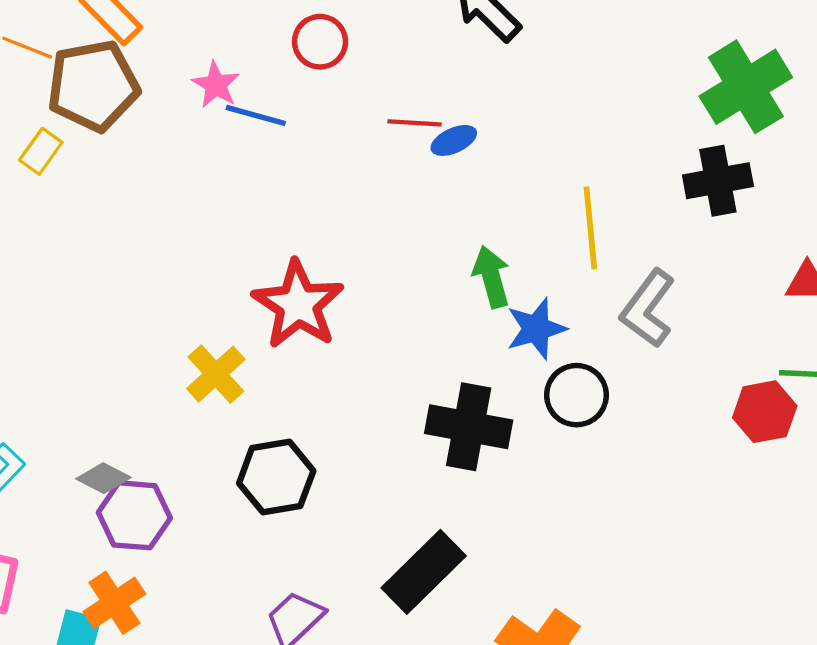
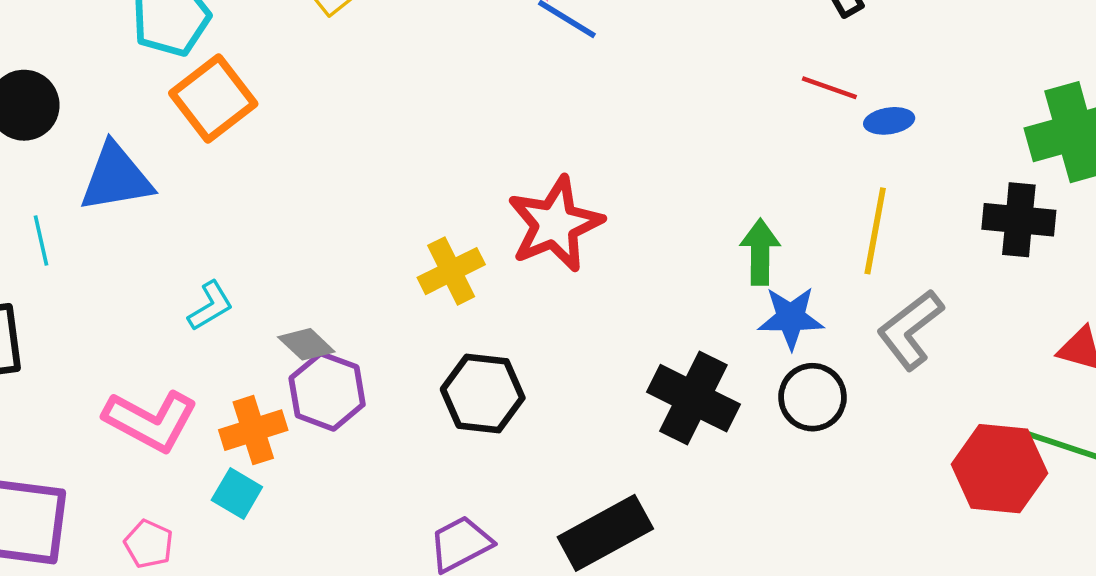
red line: (414, 123) -> (829, 88), moved
blue ellipse: (454, 140) -> (889, 121), moved
red hexagon: (765, 412) -> (999, 469), size x1.4
orange cross: (114, 603) -> (253, 430), moved

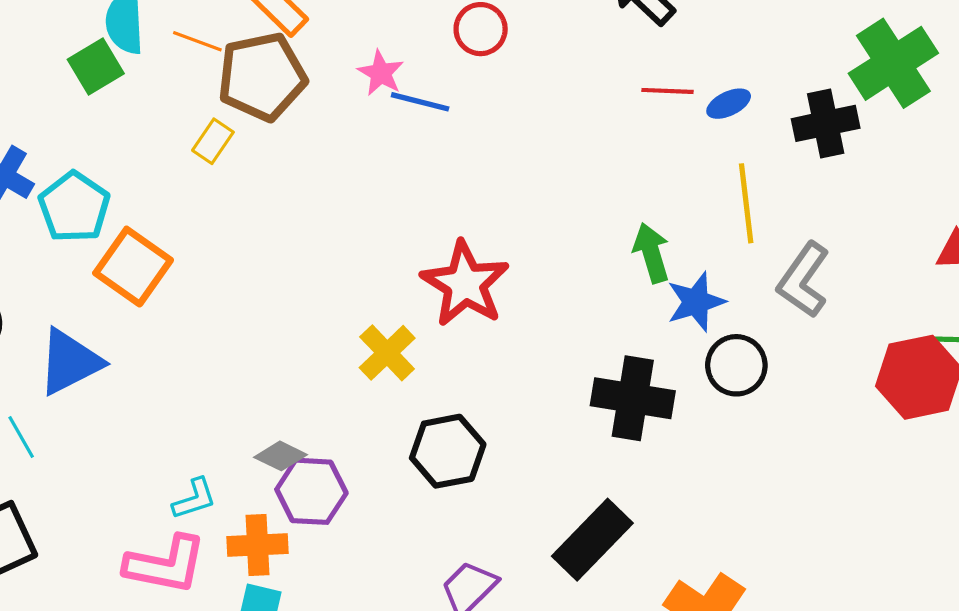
black cross: (1019, 220) -> (826, 123), moved
cyan L-shape: (210, 306) -> (194, 499), moved, turned 30
orange cross: (253, 430) -> (257, 545), turned 32

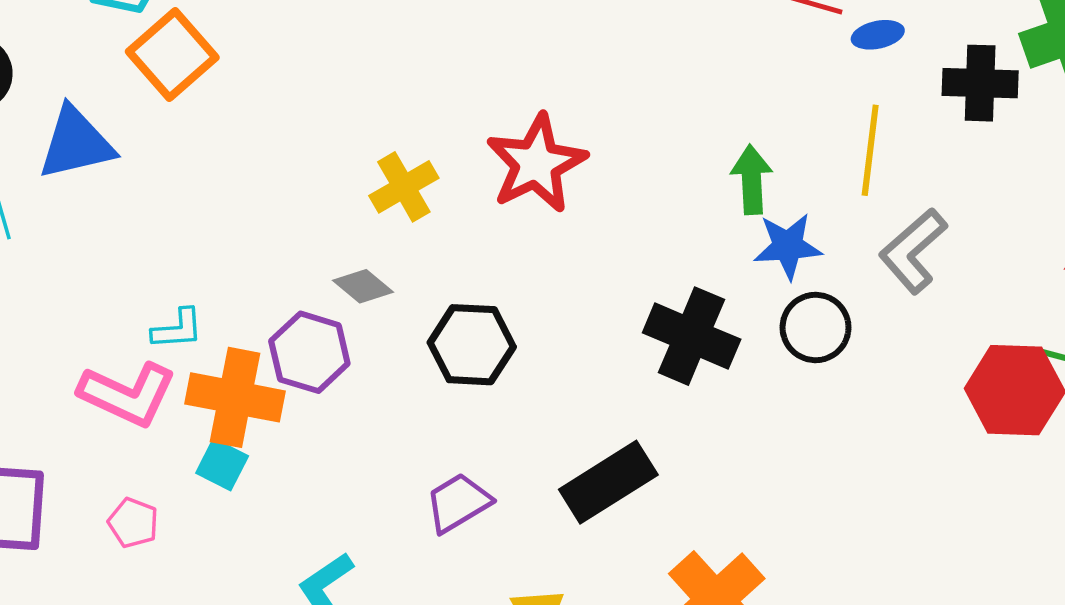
yellow cross: (387, 353) -> (404, 187), moved
gray diamond: (281, 456) -> (363, 286), moved
orange cross: (257, 545) -> (235, 397), size x1.4

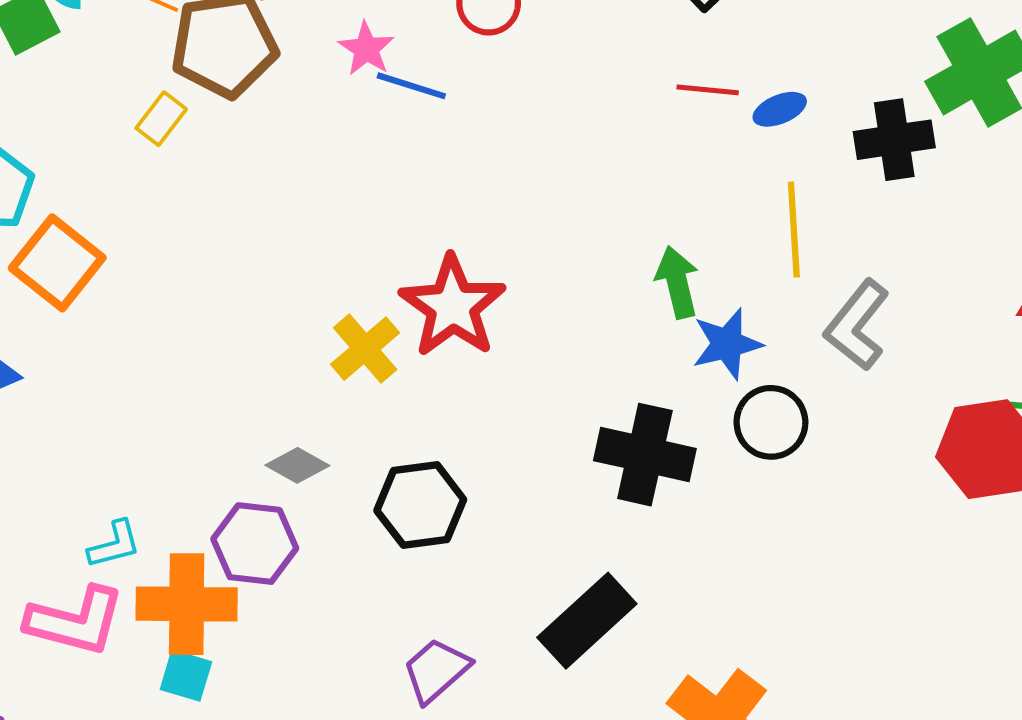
yellow cross: (404, 187) -> (365, 349), moved

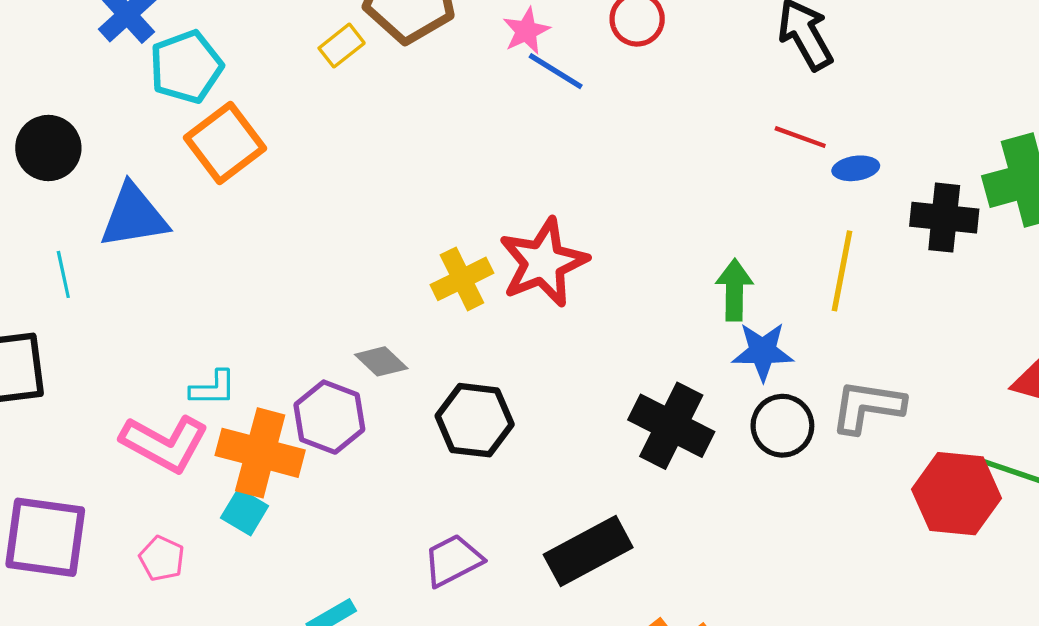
gray L-shape: (857, 325) -> (867, 406), moved, turned 46

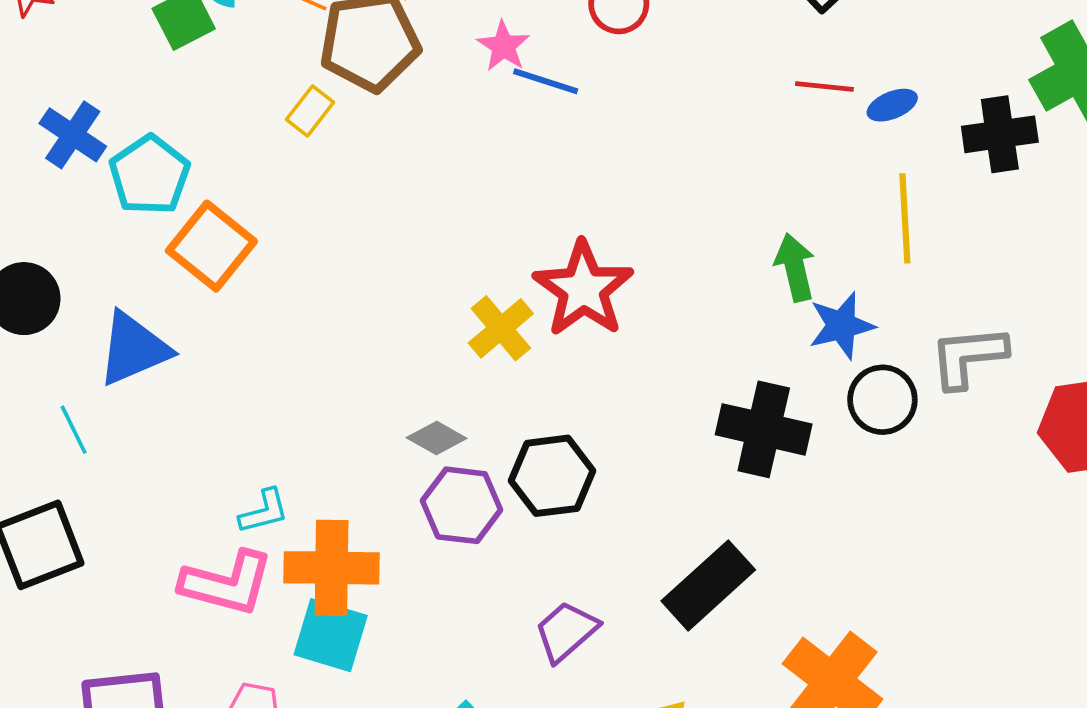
purple hexagon: (329, 417) -> (462, 505), moved
cyan square: (245, 512) -> (331, 635), size x1.5

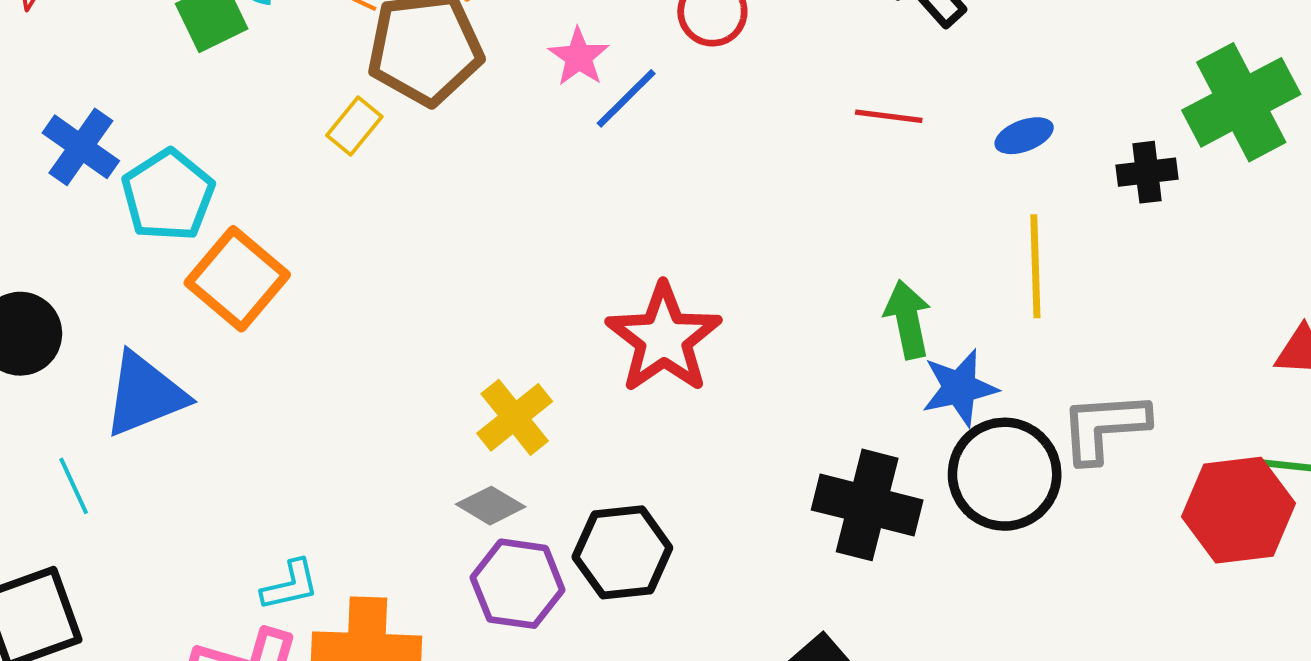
blue line: (546, 81) -> (626, 98), turned -64
red line: (824, 87) -> (889, 116), moved
black cross: (1000, 134) -> (1147, 172), size x0.7
yellow cross: (501, 328) -> (515, 417), moved
black circle: (882, 400) -> (1005, 474), size x1.4

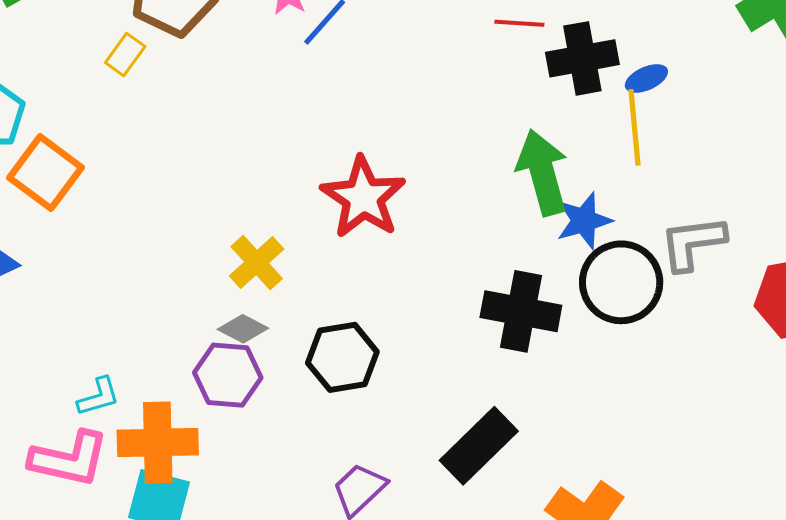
blue ellipse: (1024, 136) -> (646, 78), moved
black cross: (1147, 172) -> (582, 58), moved, size x1.6
green arrow: (908, 319) -> (543, 172), size x1.5
purple hexagon: (518, 584) -> (228, 375), moved

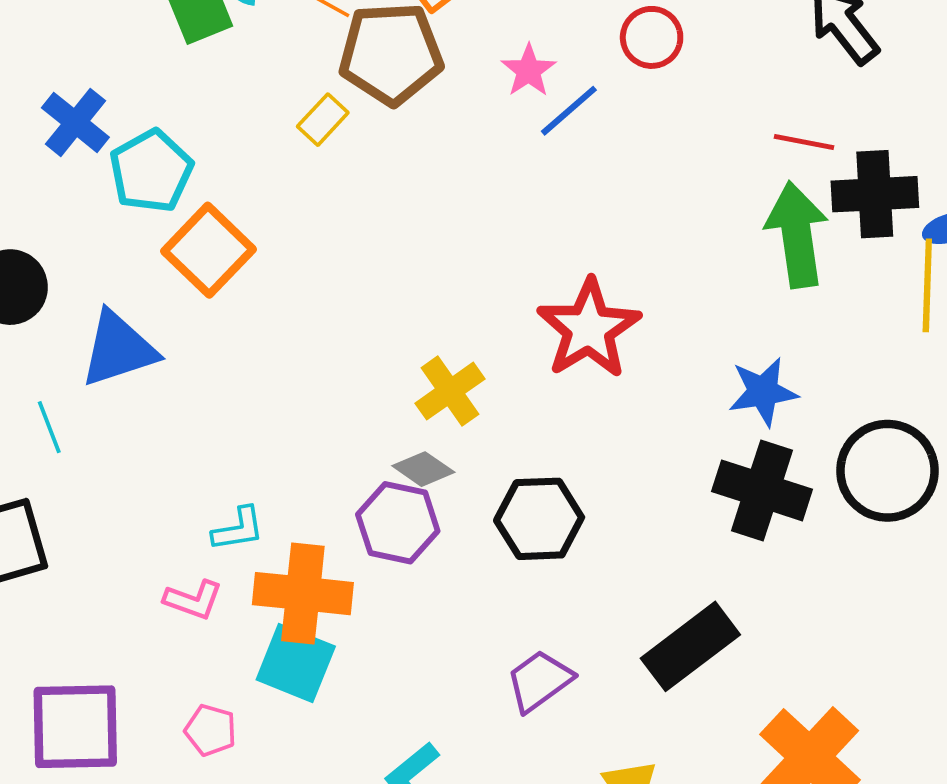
green arrow: (543, 172) -> (797, 235), moved
blue star: (584, 221) -> (763, 392), moved
pink L-shape: (69, 459) -> (193, 600), size x0.6

